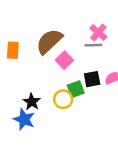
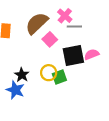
pink cross: (98, 33) -> (65, 16), moved
black square: (92, 79) -> (73, 55), size x1.5
green square: (76, 89) -> (59, 77), moved

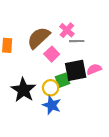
black star: (22, 75) -> (23, 90), size x1.6
green square: (59, 77) -> (63, 80), moved
blue star: (15, 90) -> (52, 105), moved

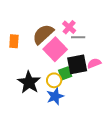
pink square: (52, 54) -> (55, 49), size x1.6
blue star: (52, 105) -> (55, 96), turned 30

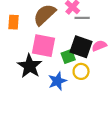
pink square: (55, 49) -> (44, 46), moved, turned -35
black square: (77, 64) -> (81, 47), turned 30
yellow circle: (54, 80) -> (81, 71), moved

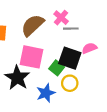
pink semicircle: (99, 46) -> (89, 48), moved
green square: (68, 56) -> (57, 68), turned -32

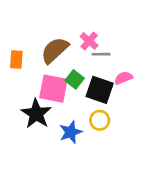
green square: (57, 68) -> (75, 79), moved

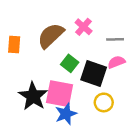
gray line: (101, 54) -> (115, 39), moved
pink square: (53, 89) -> (60, 94), moved
yellow circle: (100, 120) -> (104, 102), moved

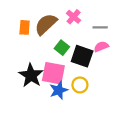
orange rectangle: (14, 44) -> (25, 27), moved
yellow circle: (104, 102) -> (80, 85), moved

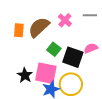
gray line: (100, 27) -> (90, 15), moved
black star: (31, 75) -> (25, 75), size x0.7
yellow circle: (80, 85) -> (71, 84), size x1.5

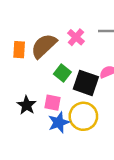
pink square: (46, 73) -> (52, 103), size x0.6

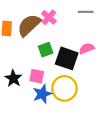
pink cross: (76, 37) -> (49, 17), moved
green square: (62, 73) -> (46, 50), turned 32

